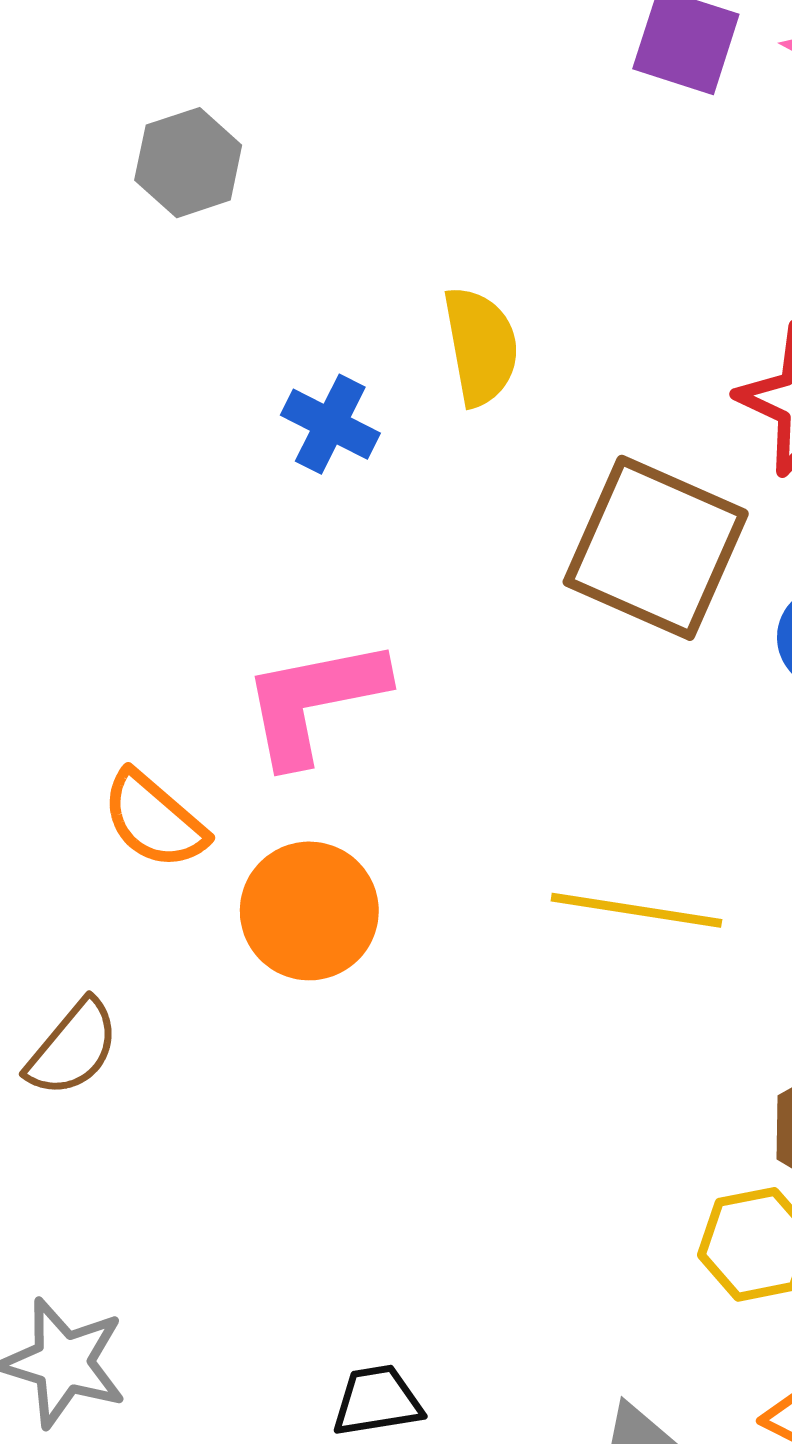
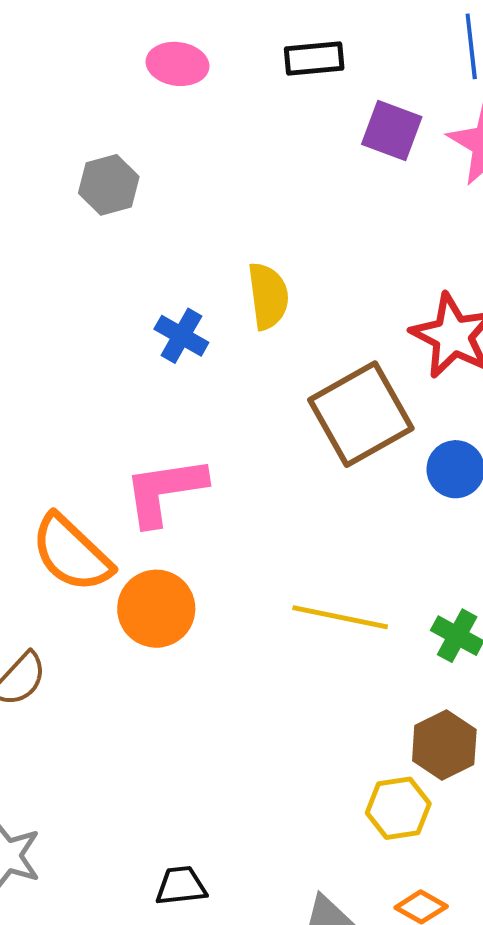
brown square: (656, 548) -> (361, 414), turned 34
orange semicircle: (154, 820) -> (72, 553), size x1.4

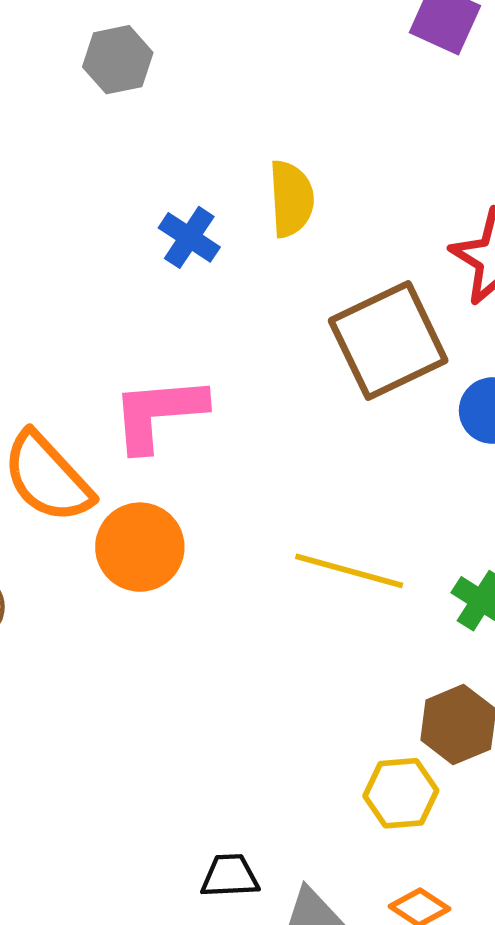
black trapezoid: (181, 886) -> (230, 876), moved

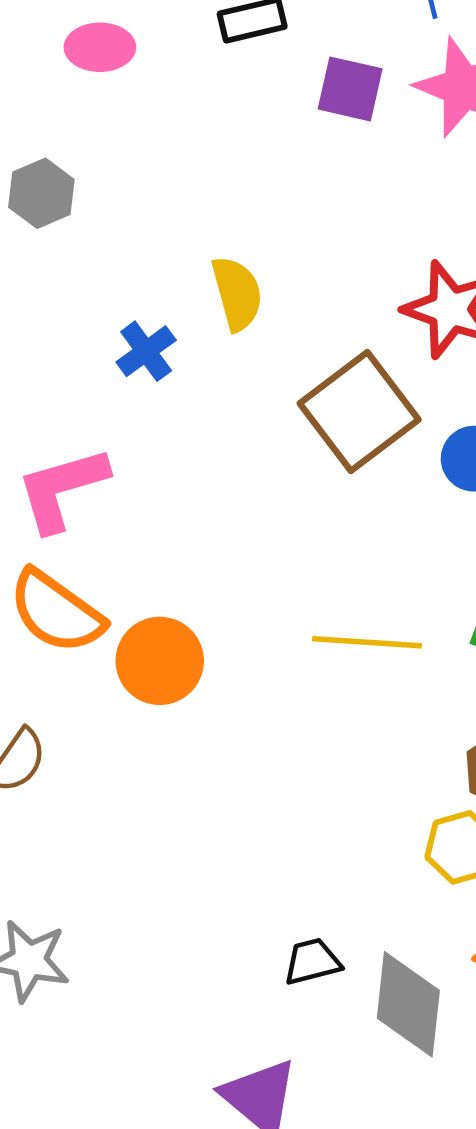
blue cross: (189, 237) -> (146, 351), turned 32
pink L-shape: (158, 413) -> (62, 489), moved

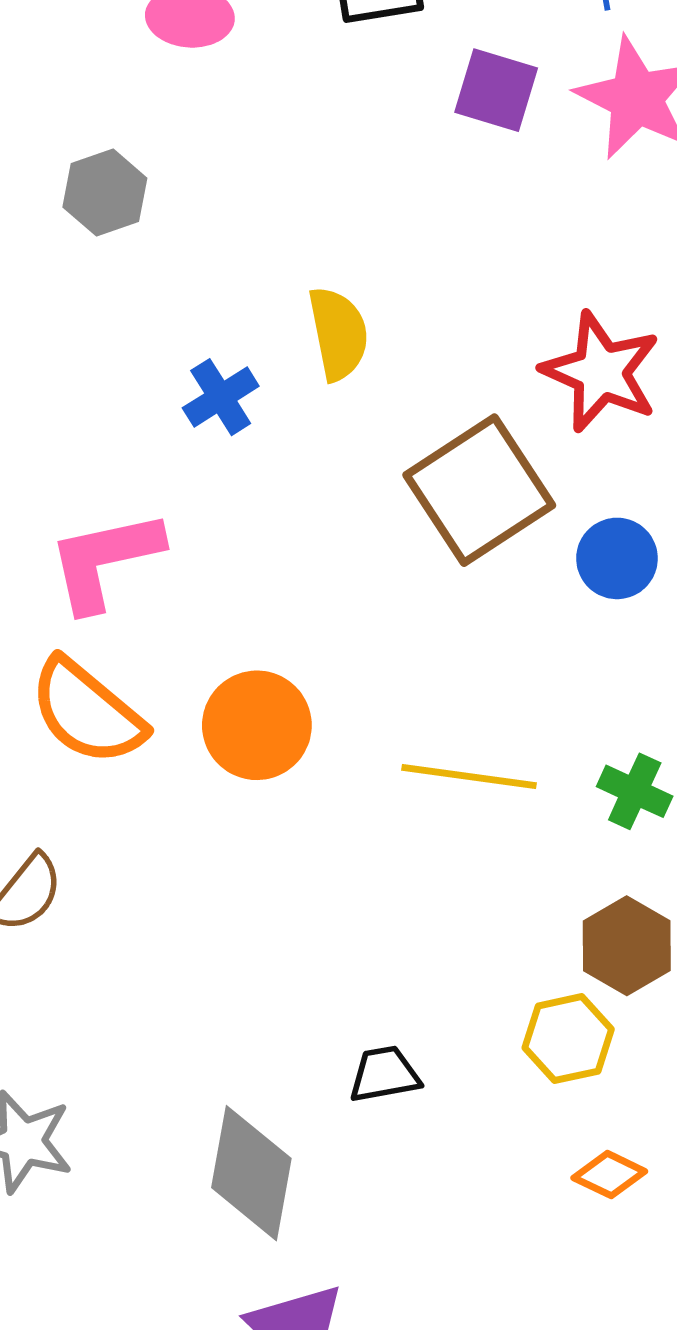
orange circle: (160, 661) -> (257, 725), moved
black trapezoid: (312, 962) -> (384, 1074), moved
gray diamond: (408, 1004) -> (251, 1173), moved

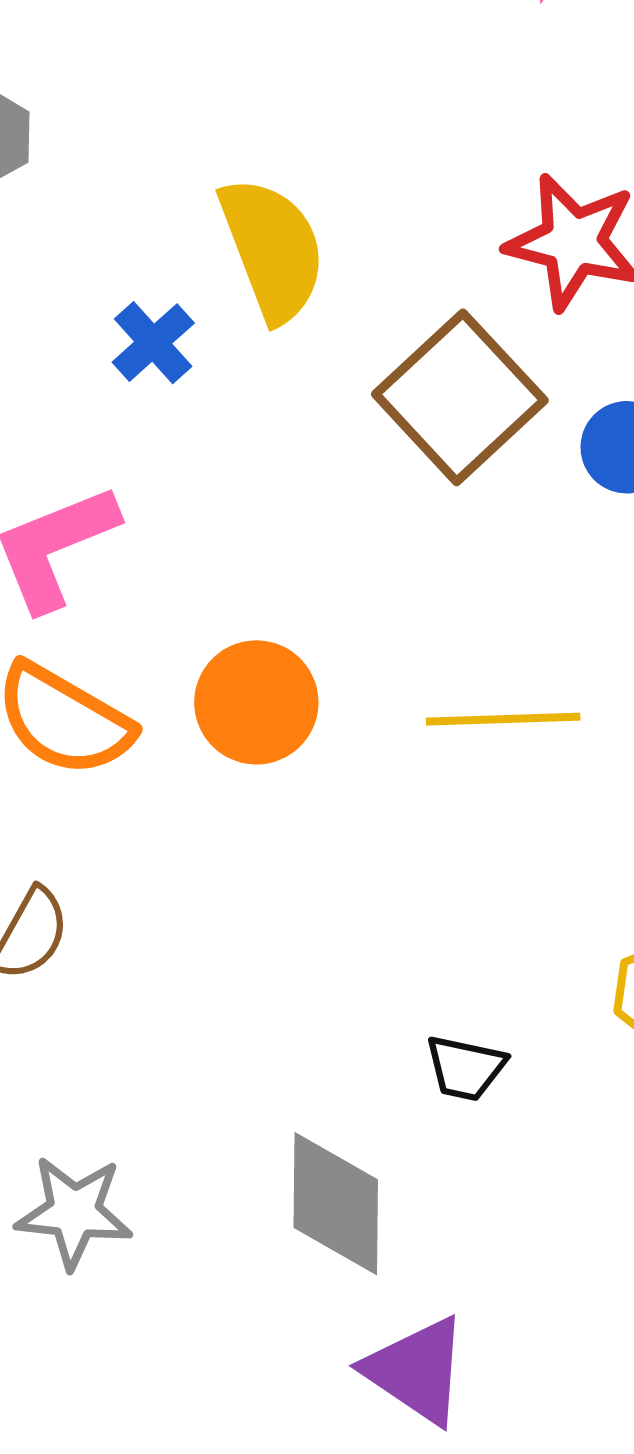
yellow semicircle: (338, 333) -> (272, 249), size x1.4
black trapezoid: (384, 1074) -> (465, 1068), turned -148

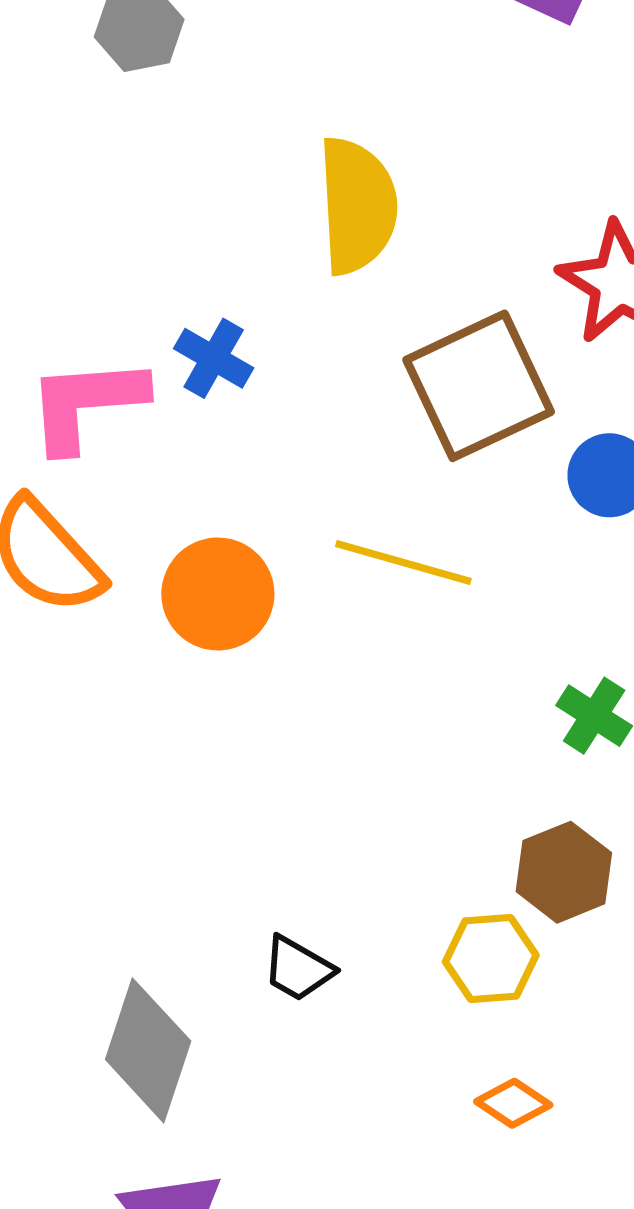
blue cross: (153, 343) -> (214, 358), moved, turned -36
yellow line: (503, 719) -> (403, 562), moved

